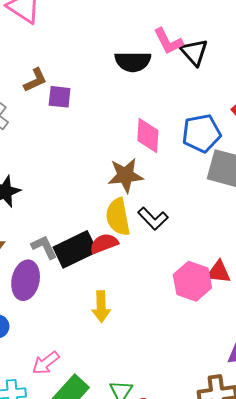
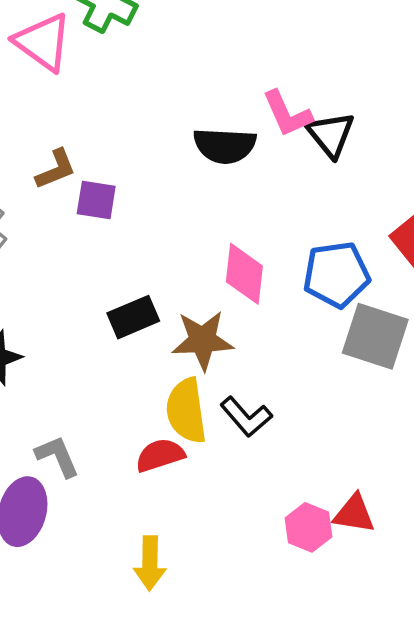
black rectangle: (75, 249) -> (133, 317), moved, size x0.7
pink hexagon: (192, 281) -> (309, 527), size x0.7

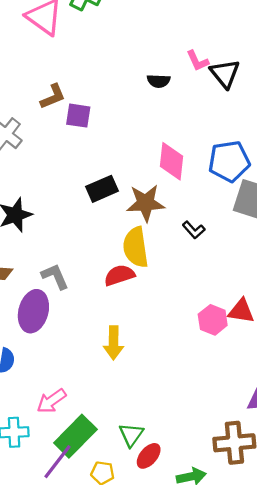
pink L-shape: (287, 114) -> (198, 61), size x0.7
black semicircle: (225, 146) -> (159, 81), size x0.6
black L-shape: (246, 417) -> (194, 230), moved, size x0.7

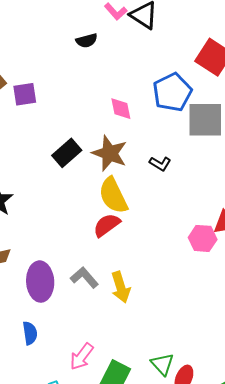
pink diamond: (171, 161) -> (121, 109), size x0.7
brown star: (146, 203) -> (110, 153), turned -30
gray L-shape: (55, 276) -> (84, 278), moved

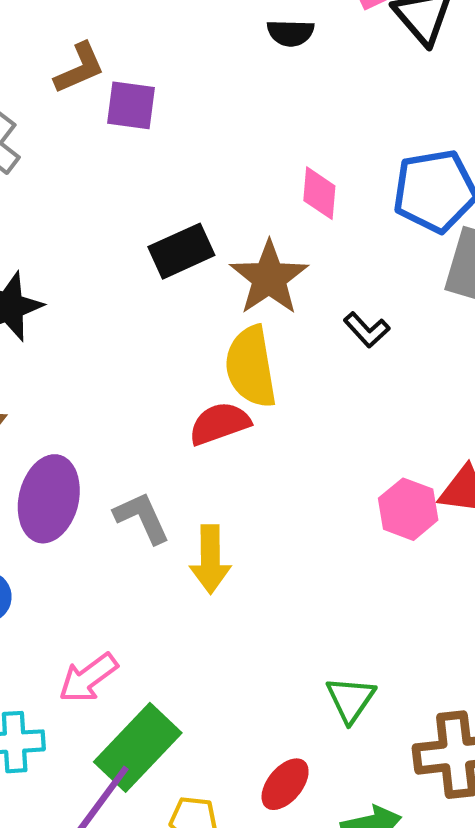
green triangle: (162, 364) -> (351, 699), moved

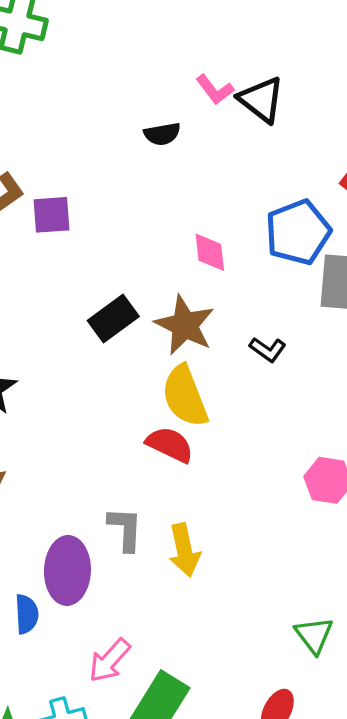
red semicircle: (220, 423) -> (170, 445), turned 57
purple ellipse: (49, 499) -> (67, 570), moved
gray L-shape: (142, 518) -> (125, 529), turned 39

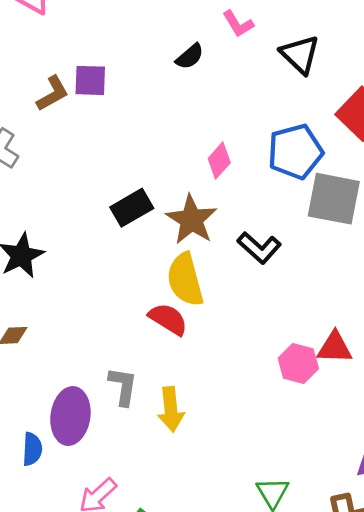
black triangle: (261, 100) -> (300, 54), moved
black semicircle: (162, 134) -> (190, 57), turned -36
purple square: (51, 215) -> (90, 80), moved
pink diamond: (210, 252) -> (219, 161), turned 42
black L-shape: (268, 349) -> (259, 248), size x1.4

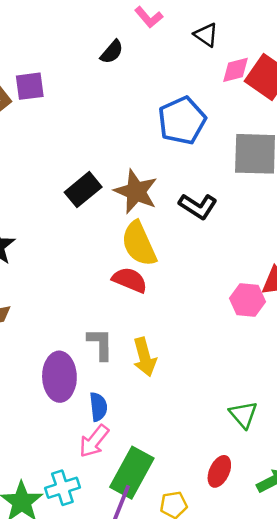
black triangle: (300, 54) -> (206, 35), size x0.7
blue pentagon: (295, 152) -> (182, 121), moved
pink diamond: (219, 161) -> (236, 70), moved, turned 44
blue semicircle: (32, 449) -> (98, 407), moved

